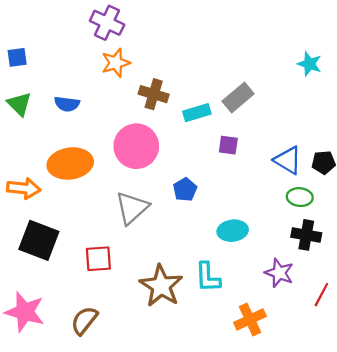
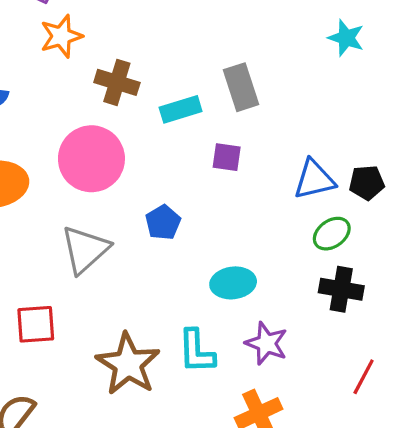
gray rectangle: (238, 97) -> (241, 87), turned -68
blue triangle: (288, 160) -> (314, 179), turned -44
green ellipse: (300, 197) -> (332, 234), turned -40
purple star: (279, 273) -> (266, 343), moved

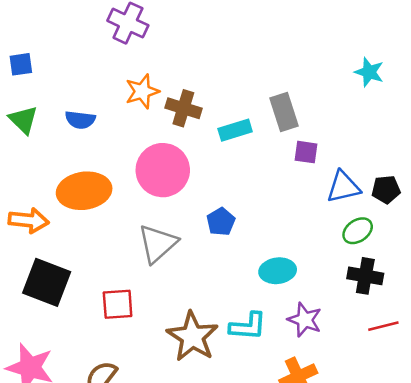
orange star: (61, 36) -> (142, 91), moved
purple square: (227, 157) -> (306, 152), moved
cyan L-shape: (196, 351) -> (248, 326), turned -84
red line: (364, 377) -> (383, 326), moved, turned 48

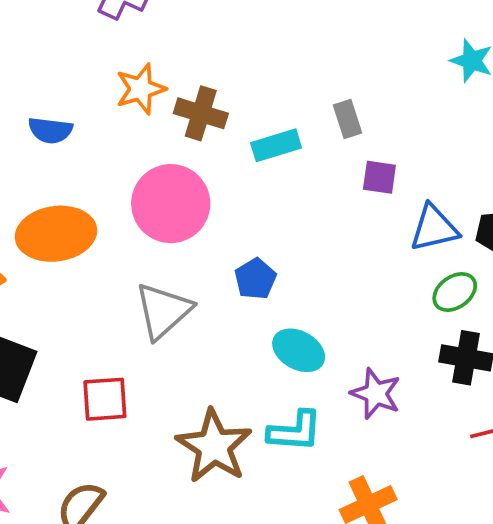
gray rectangle: (284, 112) -> (347, 119), size x0.7
cyan ellipse: (278, 271) -> (299, 350), moved, turned 36
purple star: (305, 320) -> (376, 394), moved

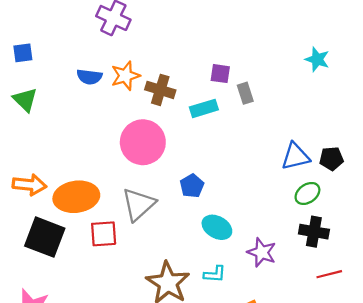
blue semicircle: (50, 130) -> (89, 77), moved
purple square: (379, 177) -> (220, 74), moved
orange ellipse: (56, 234) -> (76, 197), moved
red square: (105, 399) -> (104, 234), moved
cyan L-shape: (295, 431) -> (215, 274), size x0.7

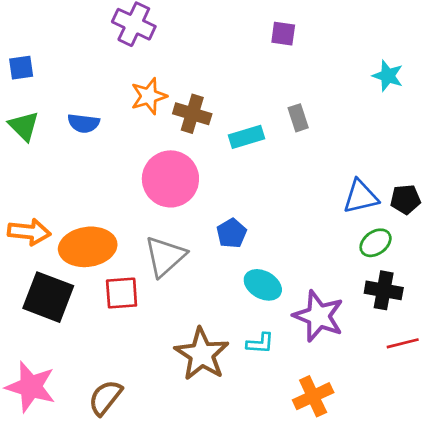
purple square: (220, 74) -> (283, 34), moved
blue semicircle: (89, 77) -> (84, 123), moved
purple star: (262, 252) -> (318, 316), size x1.4

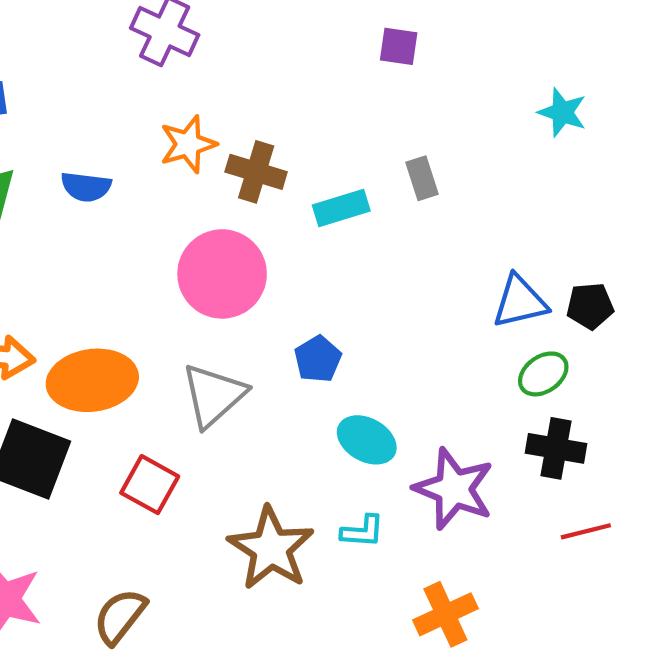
red square: (122, 293) -> (150, 485), moved, turned 33

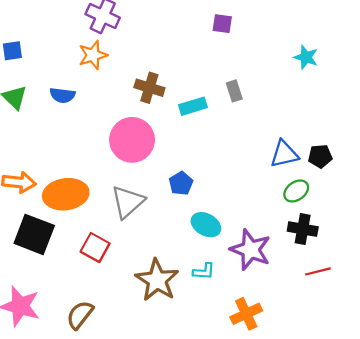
orange star: (188, 144) -> (93, 55), moved

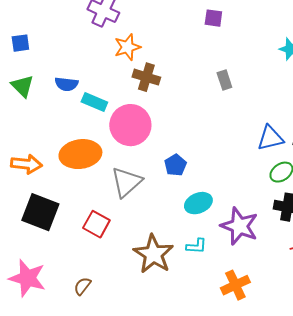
orange star: (93, 55) -> (127, 47), moved
cyan rectangle: (193, 106) -> (94, 102), moved, turned 40
orange ellipse: (66, 194) -> (80, 154), moved
cyan ellipse: (206, 225) -> (198, 203), turned -52
brown semicircle: (80, 315) -> (82, 286), size x0.7

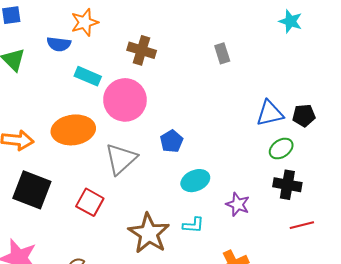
orange star: (127, 47) -> (85, 22), moved
blue semicircle: (66, 84) -> (59, 44), moved
purple star: (239, 226) -> (238, 204), size x0.6

